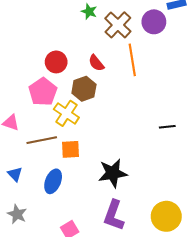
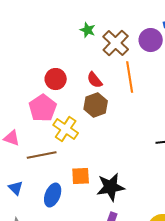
brown hexagon: (84, 89) -> (96, 105), moved
orange square: (71, 149) -> (81, 176), moved

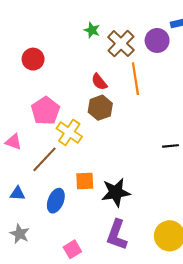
red circle: (56, 79) -> (33, 59), moved
brown line: (42, 155) -> (44, 159), turned -36
blue triangle: (16, 188) -> (18, 193), turned -42

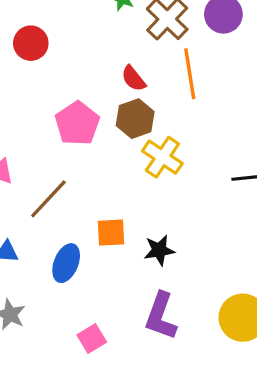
pink pentagon: (45, 111) -> (77, 123), moved
yellow cross: (69, 132) -> (162, 157), moved
black star: (116, 192) -> (159, 250), size x0.7

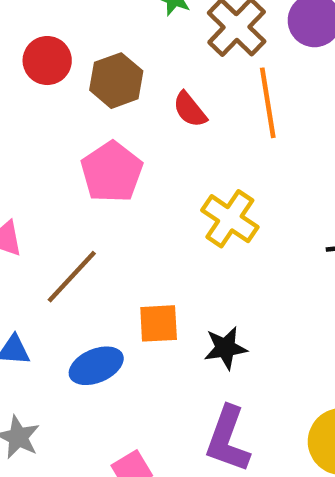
brown hexagon: (135, 119) -> (116, 81), moved
blue ellipse: (66, 263) -> (96, 366), turned 45

